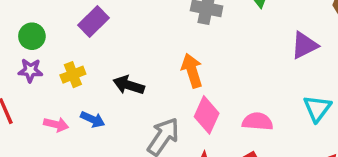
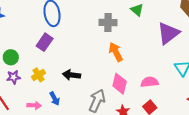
purple triangle: (304, 45) -> (168, 33), size x1.4
orange arrow: (192, 71) -> (116, 52), moved
blue arrow: (93, 119) -> (55, 99), turned 48

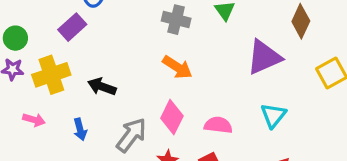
orange arrow: (116, 52) -> (177, 67), turned 138
yellow cross: (38, 75) -> (51, 75), size x1.6
blue arrow: (55, 99) -> (80, 129), moved

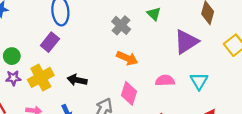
gray cross: (176, 20) -> (121, 25), turned 36
pink semicircle: (218, 125) -> (165, 81), moved

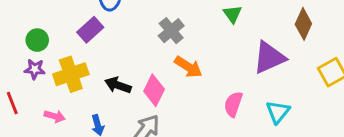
gray cross: (121, 25) -> (171, 31), moved
pink semicircle: (165, 81) -> (233, 104), turned -78
pink diamond: (129, 93) -> (154, 90), moved

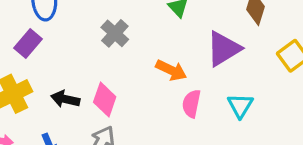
orange arrow: (188, 67) -> (171, 70), moved

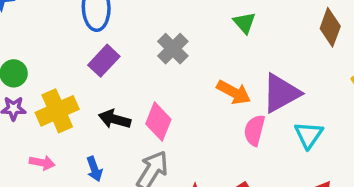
purple rectangle: (28, 44) -> (104, 61), moved
purple triangle: (224, 49) -> (281, 93), moved

